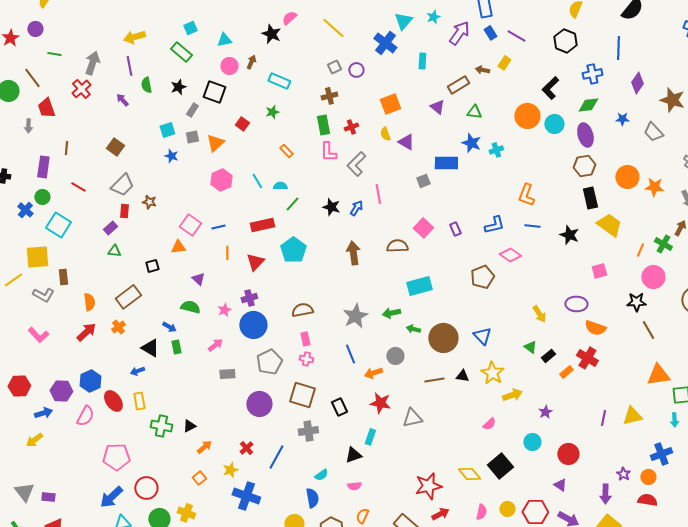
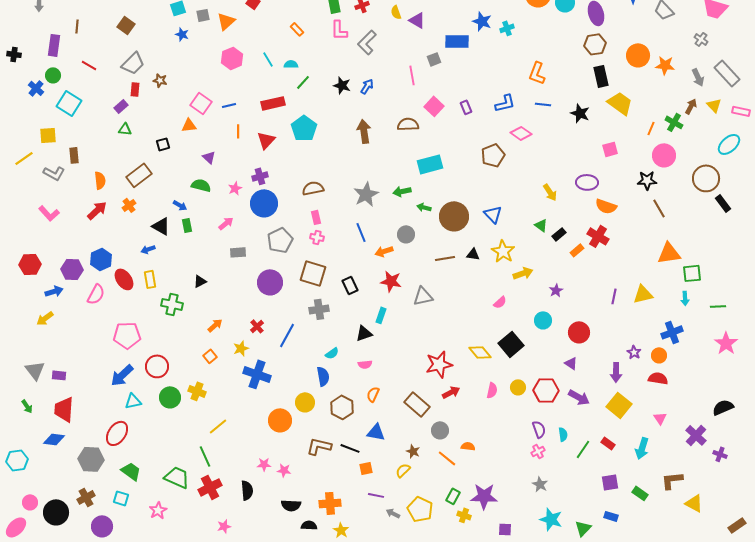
pink line: (378, 194) -> (412, 75), moved
yellow square: (37, 257) -> (48, 135), size x0.7
black triangle: (189, 426) -> (200, 281), moved

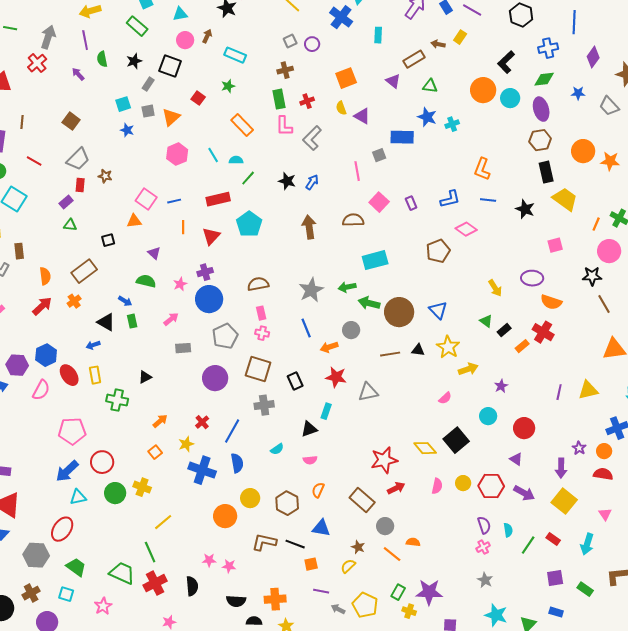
orange rectangle: (297, 29) -> (242, 125), size x1.6
green arrow: (424, 207) -> (369, 303), size x1.5
blue semicircle: (323, 376) -> (237, 463), moved

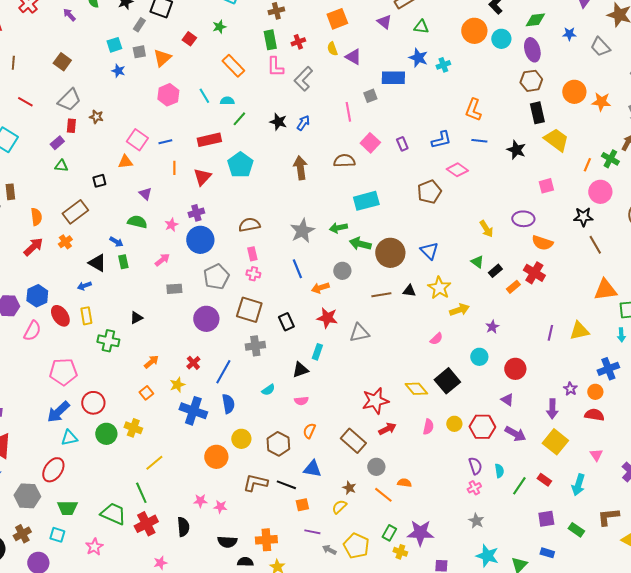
green trapezoid: (76, 567) -> (67, 508), turned 145

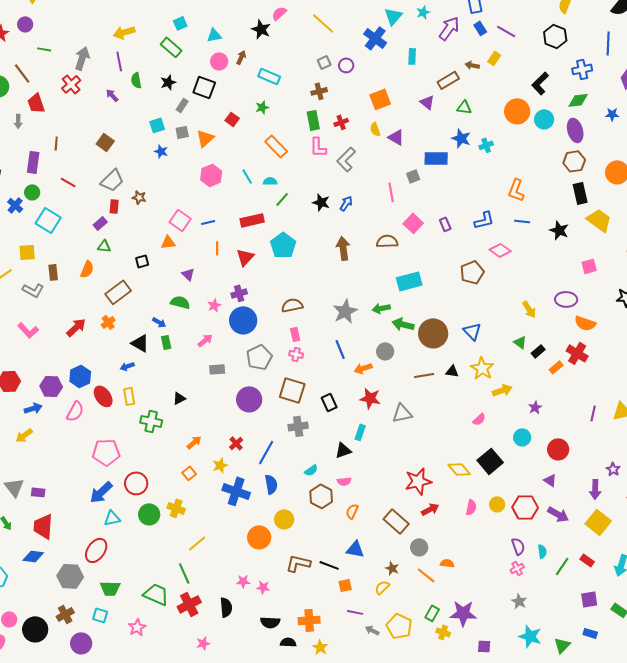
orange semicircle: (36, 217) -> (87, 269), moved, turned 30
brown hexagon: (278, 444) -> (321, 496), moved

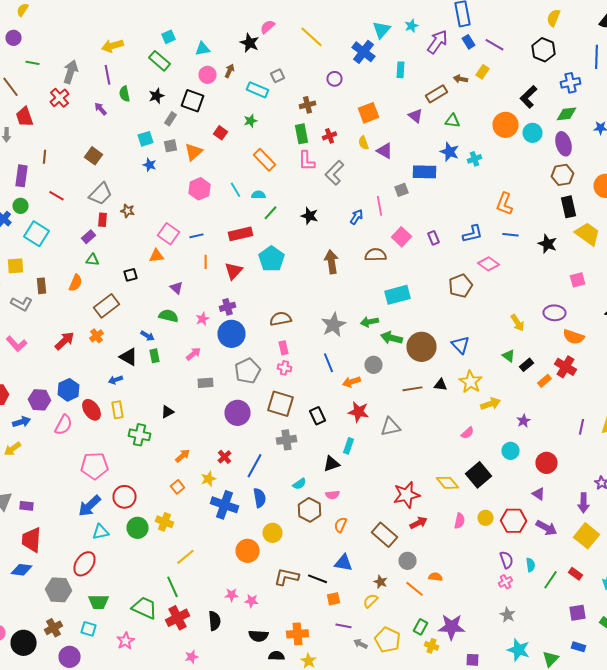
gray square: (324, 62) -> (278, 76), moved
blue arrow: (346, 203) -> (356, 217), moved

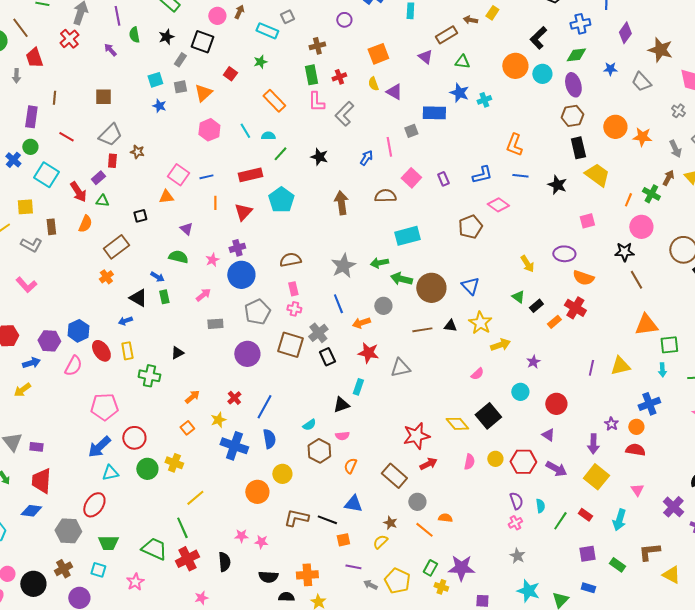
brown square: (94, 156) -> (103, 97), turned -36
red arrow: (64, 341) -> (78, 192), moved, turned 100
gray cross: (286, 440) -> (318, 333), moved, turned -30

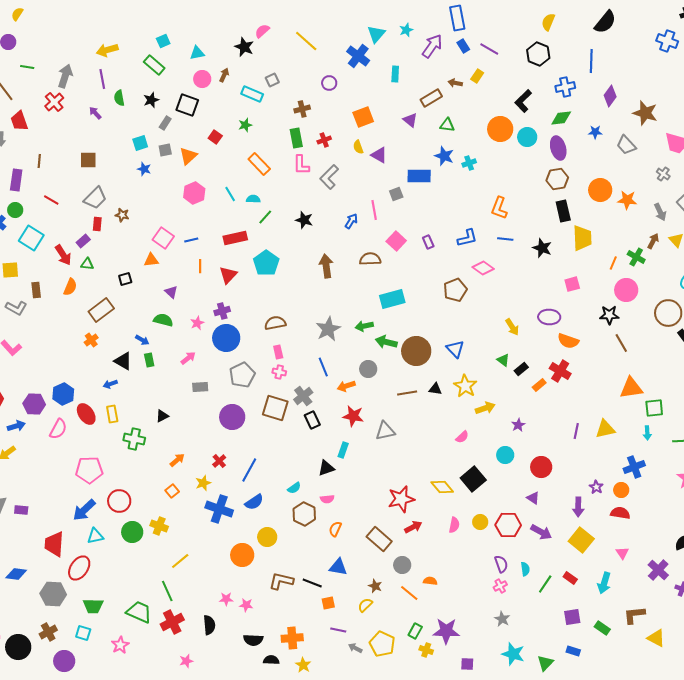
yellow trapezoid: (597, 175) -> (582, 238), turned 52
blue semicircle: (269, 439) -> (254, 502), turned 66
red trapezoid: (41, 481) -> (54, 544), moved

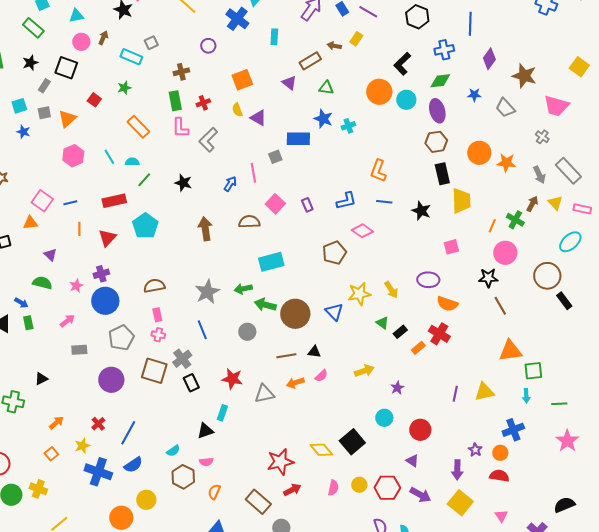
orange arrow: (346, 386) -> (295, 383), moved
yellow star: (465, 386) -> (359, 294), moved, turned 30
pink semicircle: (462, 437) -> (321, 376), moved

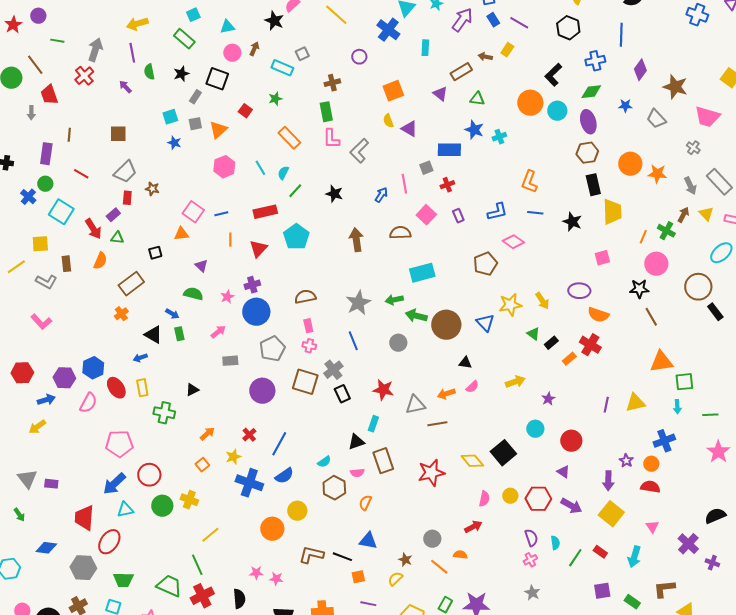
red cross: (203, 103) -> (447, 185), moved
cyan semicircle: (132, 162) -> (283, 173), turned -64
brown line: (286, 356) -> (437, 424), moved
red arrow: (292, 490) -> (473, 527), moved
brown rectangle: (258, 502) -> (383, 461), moved, turned 30

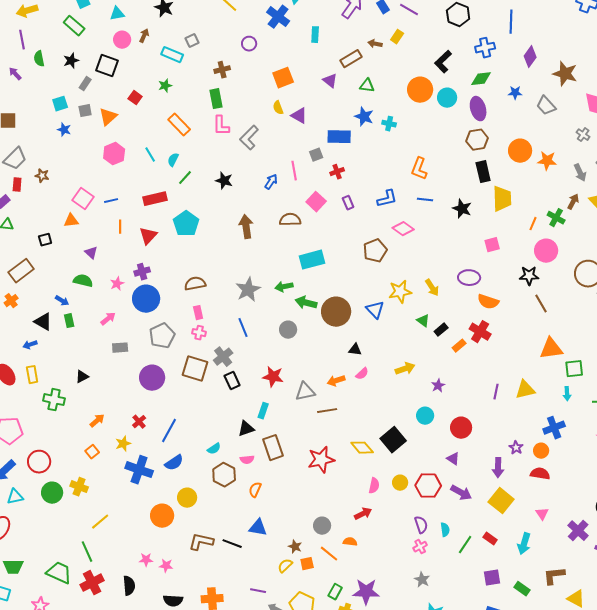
cyan cross: (499, 137) -> (389, 124), turned 32
orange square: (358, 577) -> (307, 564), moved

